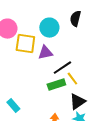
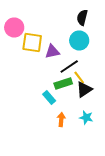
cyan circle: (49, 28) -> (79, 40), moved
black triangle: (77, 102) -> (84, 90), moved
cyan rectangle: (13, 106) -> (49, 98), moved

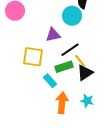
cyan circle: (79, 40) -> (72, 16), moved
yellow square: (32, 42) -> (33, 57), moved
orange arrow: (61, 120) -> (62, 103), size x1.5

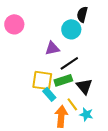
yellow square: (33, 57) -> (42, 80), moved
yellow line: (80, 61) -> (72, 104), moved
black triangle: (85, 73) -> (84, 86), turned -36

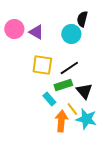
purple triangle: (52, 48) -> (36, 32), moved, turned 42
yellow square: (42, 80) -> (42, 65), moved
cyan star: (86, 114) -> (86, 119), size x1.5

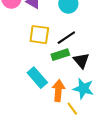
cyan rectangle: (49, 99) -> (37, 78), moved, size x1.5
yellow line: (72, 109) -> (72, 109), moved

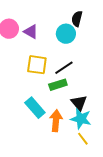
black triangle: (81, 61) -> (79, 103), moved
yellow line: (72, 109) -> (83, 139), moved

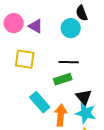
black semicircle: (77, 19) -> (82, 13), turned -35
yellow square: (37, 65) -> (25, 59), moved
black line: (64, 68) -> (69, 62), turned 36

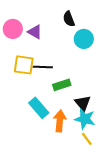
black semicircle: (82, 13) -> (69, 19), moved
cyan circle: (71, 28) -> (84, 39), moved
black line: (69, 62) -> (43, 67), moved

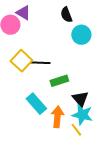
purple triangle: (35, 32) -> (23, 13), moved
yellow square: (24, 65) -> (21, 61), turned 35
yellow line: (87, 139) -> (76, 130), moved

